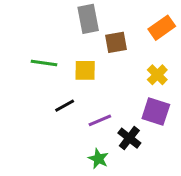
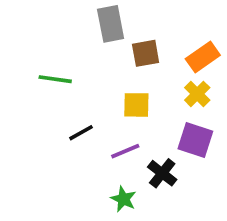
orange rectangle: (162, 28) -> (203, 57), moved
yellow square: (85, 70) -> (136, 105), moved

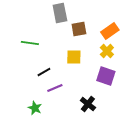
purple line: (125, 151) -> (55, 88), moved
black cross: (162, 173) -> (88, 104), moved
green star: (123, 199) -> (35, 108), moved

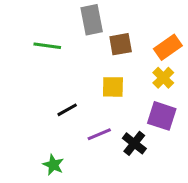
green line: (30, 43) -> (47, 46), moved
purple line: (55, 88) -> (99, 134), moved
black cross: (88, 104) -> (134, 143), moved

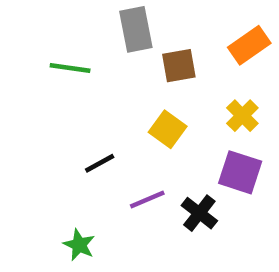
orange rectangle: (168, 47) -> (249, 45), moved
yellow square: (113, 87) -> (168, 129), turned 35

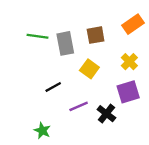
gray rectangle: (136, 29) -> (65, 43), moved
purple square: (240, 172) -> (128, 92), turned -35

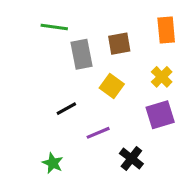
orange rectangle: (133, 24) -> (166, 30), turned -60
green line: (37, 36) -> (54, 27), moved
black cross: (106, 114) -> (131, 159), moved

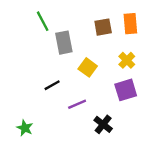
green line: (54, 27) -> (43, 21), turned 54
brown square: (119, 44) -> (103, 27), moved
green star: (53, 163) -> (25, 128), moved

